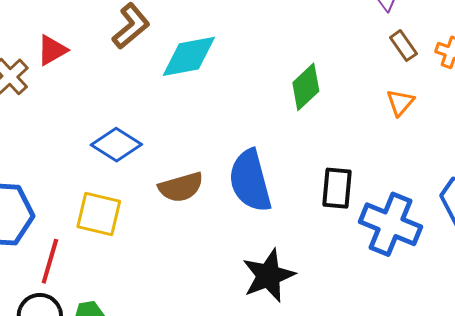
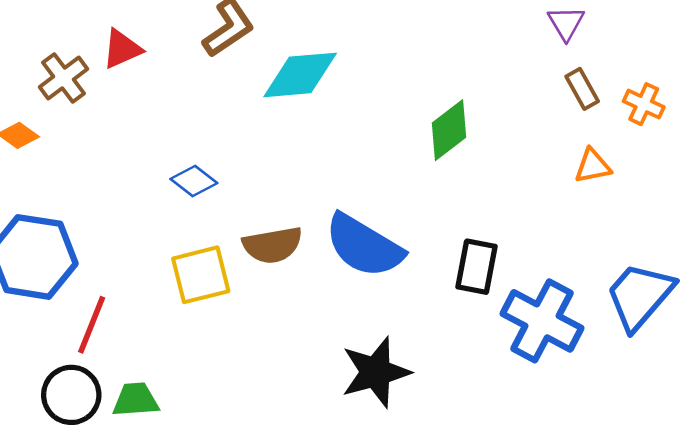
orange triangle: (400, 102) -> (593, 166), moved, turned 32
blue diamond: (116, 145) -> (194, 181), size x0.7
blue semicircle: (250, 181) -> (364, 246), turned -50
yellow square: (99, 214) -> (201, 275), moved, turned -33

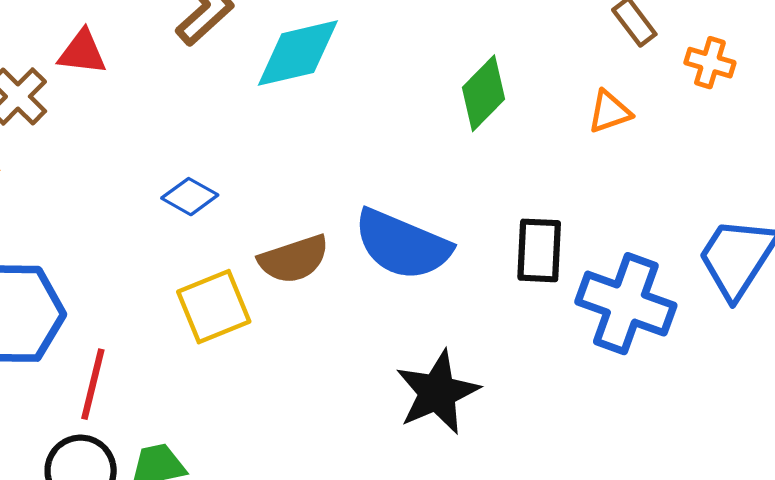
red triangle: (122, 49) -> (82, 52), turned 39
orange cross: (644, 104) -> (710, 63), moved
orange triangle: (593, 166) -> (609, 112), moved

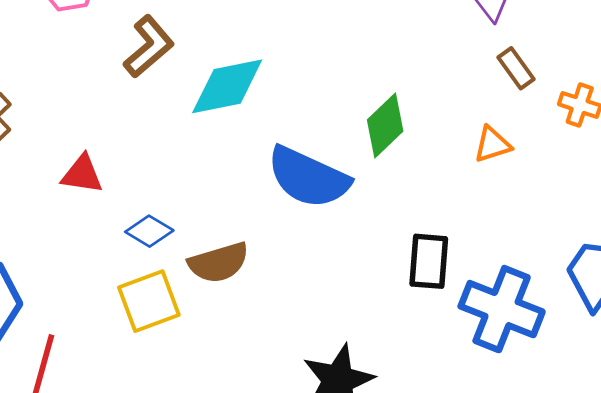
red triangle: (82, 52) -> (82, 174), moved
blue diamond: (190, 197) -> (149, 231), moved
blue semicircle: (402, 245) -> (308, 177), moved

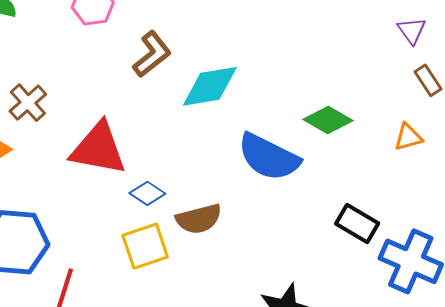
green diamond: (385, 125) -> (328, 120), turned 72
red triangle: (82, 174) -> (98, 149), size x1.8
black rectangle: (429, 261) -> (357, 224), turned -66

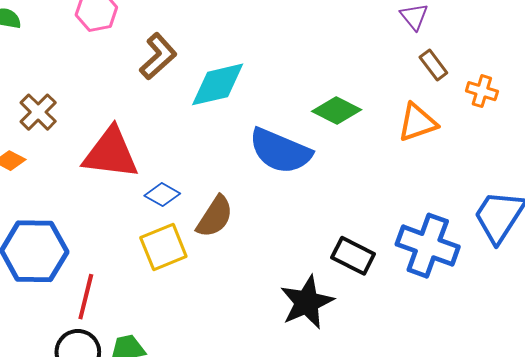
orange triangle: (408, 137) -> (417, 122), size x1.4
brown semicircle: (199, 219) -> (215, 217), turned -39
black rectangle: (357, 224) -> (353, 256), moved

